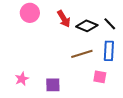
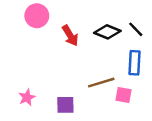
red arrow: (64, 19) -> (70, 36), moved
brown line: (82, 54) -> (101, 83), moved

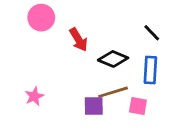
black diamond: (107, 32) -> (113, 59), moved
pink star: (27, 97) -> (34, 96), moved
purple square: (65, 105) -> (94, 106), moved

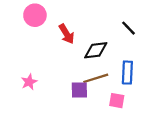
black diamond: (113, 59) -> (96, 50), turned -30
blue rectangle: (150, 70) -> (127, 73), moved
pink square: (138, 106) -> (117, 101), moved

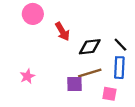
black line: (129, 28) -> (120, 45), moved

